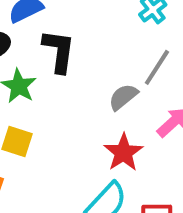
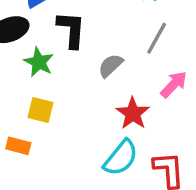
gray semicircle: (123, 97) -> (111, 66), moved

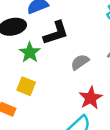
black L-shape: (71, 30) -> (56, 33), turned 60

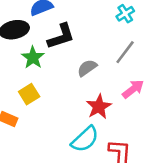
yellow square: (26, 86) -> (29, 94), turned 36

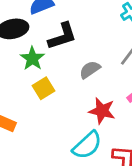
yellow square: (29, 94) -> (44, 88), moved
red star: (99, 107) -> (102, 111), turned -30

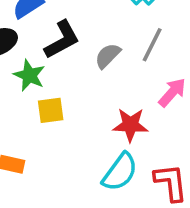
gray semicircle: (90, 70) -> (108, 56), moved
yellow square: (44, 88) -> (51, 110), turned 35

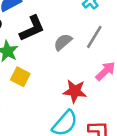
yellow square: (51, 110) -> (20, 77), turned 30

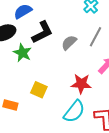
yellow square: (20, 77) -> (39, 90), moved

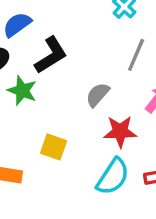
gray semicircle: (69, 43) -> (98, 95), moved

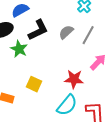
gray semicircle: (98, 95) -> (66, 32), moved

